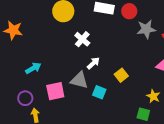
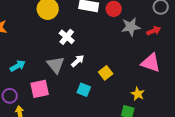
gray triangle: (79, 80) -> (56, 65), moved, turned 36

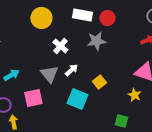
gray star: (131, 27) -> (96, 41), moved
cyan square: (84, 90) -> (77, 99), size x1.5
yellow star: (138, 94) -> (134, 95), moved

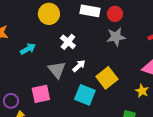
gray star: (96, 41) -> (116, 37), moved
cyan arrow: (11, 75) -> (28, 49), moved
yellow square: (99, 82) -> (107, 78), size x1.5

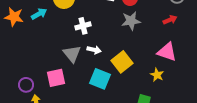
white cross: (68, 42) -> (83, 26), turned 35
cyan arrow: (28, 49) -> (39, 14), moved
white arrow: (79, 66) -> (94, 50), turned 56

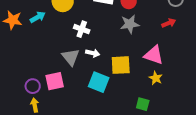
white cross: (83, 26) -> (82, 29), turned 35
pink triangle: (167, 52) -> (154, 55), moved
yellow square: (122, 62) -> (121, 65), turned 35
purple circle: (26, 85) -> (33, 86), moved

